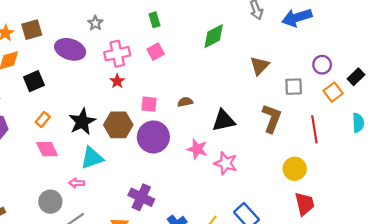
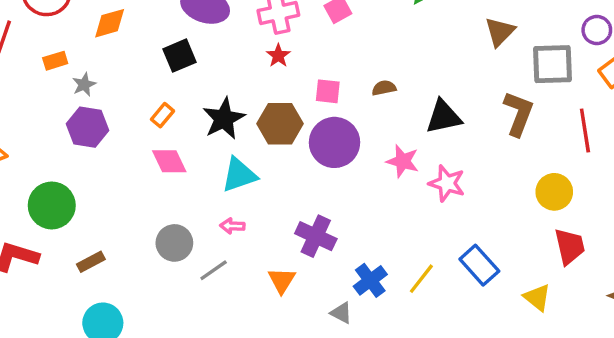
black square: (34, 81) -> (180, 56), moved
gray square: (294, 87) -> (553, 64), size x1.5
pink arrow: (77, 183) -> (232, 226), moved

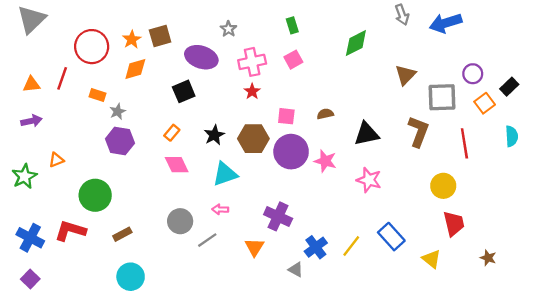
orange rectangle: (55, 61) -> (98, 95), turned 35
black star: (224, 119) -> (214, 135), size x0.7
pink star: (403, 161) -> (325, 161), moved

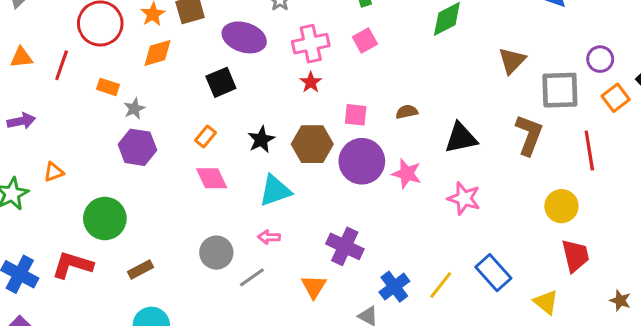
orange triangle: (31, 84) -> (21, 58), moved

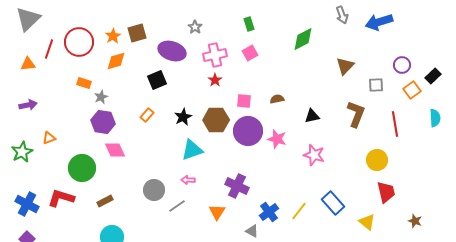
red line: (62, 65) -> (49, 49), moved
gray square: (560, 90) -> (376, 85), size x0.6
black triangle: (461, 138) -> (312, 116), size x0.7
pink diamond: (212, 178) -> (115, 150), moved

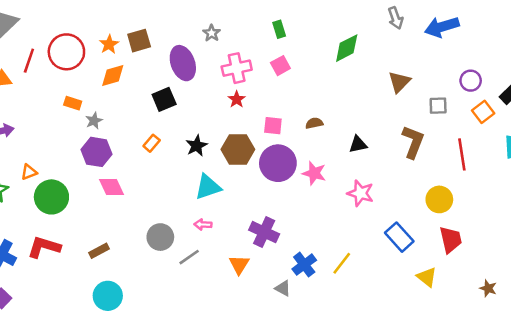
purple ellipse: (172, 51) -> (183, 63), turned 52
green circle: (82, 168) -> (51, 197), moved
blue rectangle: (333, 203) -> (399, 237), moved
brown star: (415, 221) -> (488, 288), moved

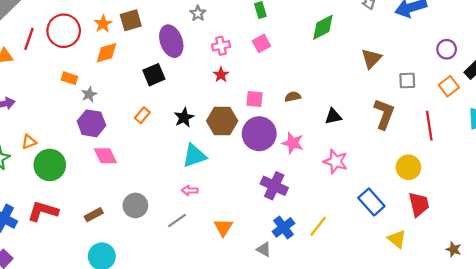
pink cross: (237, 68) -> (221, 46), size x0.7
purple circle: (471, 81) -> (447, 49), moved
purple cross: (264, 232) -> (274, 186), moved
gray circle: (160, 237) -> (135, 205), moved

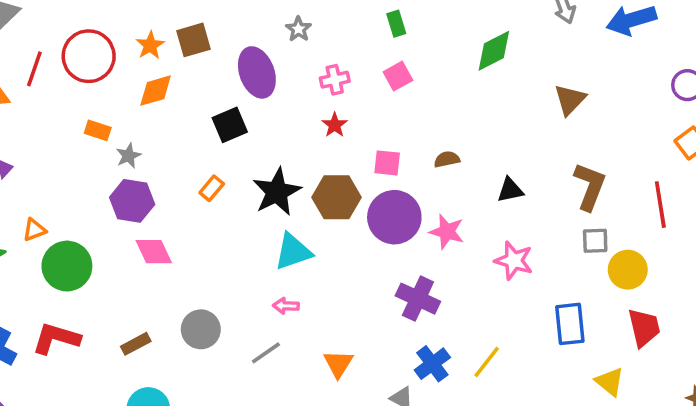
gray square: (407, 80) -> (595, 241), moved
black star: (184, 118) -> (277, 192), size x1.5
blue rectangle: (371, 202) -> (570, 324), turned 36

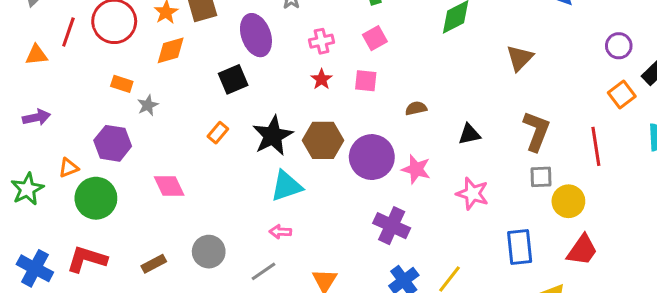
pink square: (387, 163) -> (366, 81), moved
purple hexagon: (132, 201) -> (113, 143), moved
red trapezoid: (644, 328) -> (582, 250), turned 48

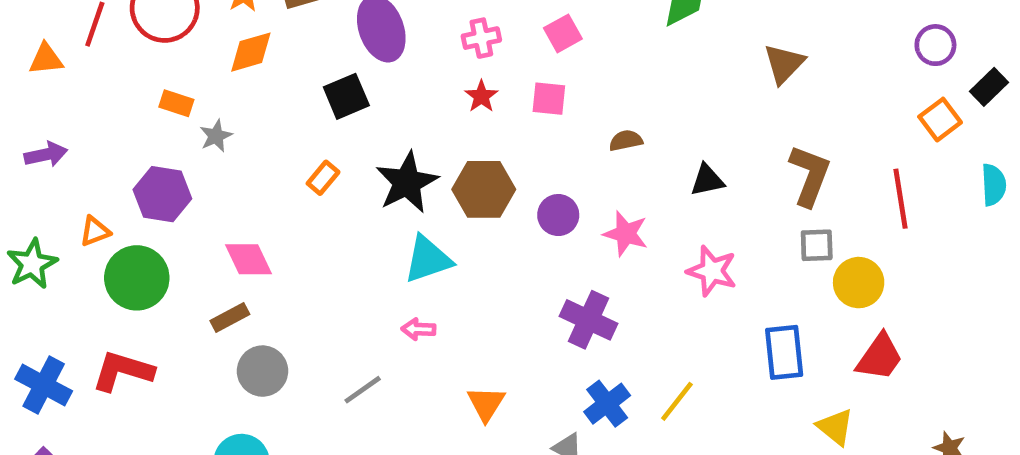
purple circle: (372, 157) -> (558, 215), size x0.6
gray circle: (209, 252) -> (263, 371), moved
brown rectangle: (154, 264) -> (230, 317), moved
gray line: (264, 271) -> (363, 390), moved

